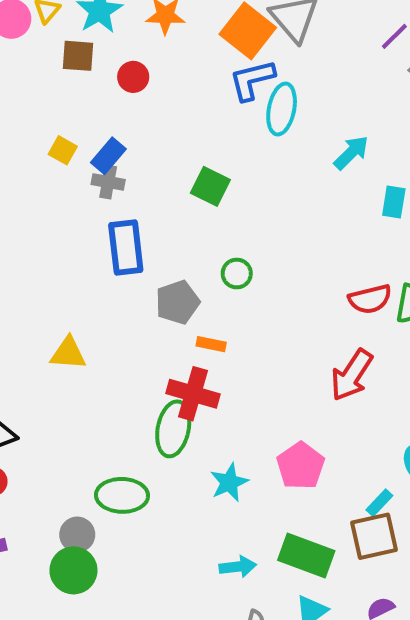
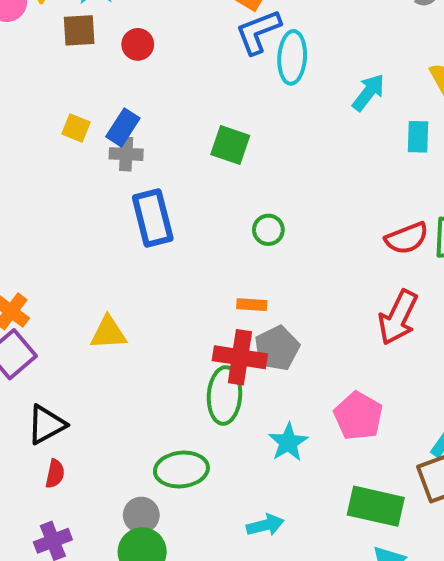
gray pentagon: (178, 302) -> (277, 348), moved
cyan arrow: (238, 567) -> (265, 525), moved

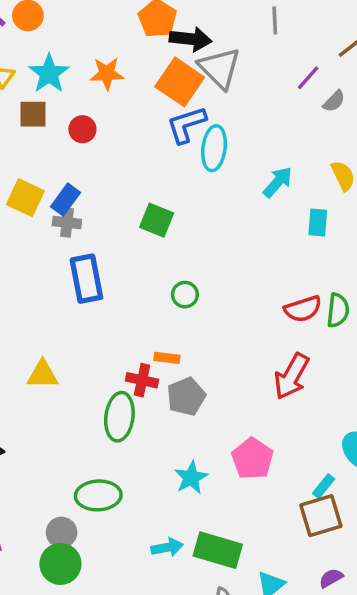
yellow square: (76, 128) -> (25, 198), size x1.5
red cross: (240, 357) -> (142, 380), moved, size x0.7
green ellipse: (224, 395) -> (119, 417), moved
green rectangle: (376, 506) -> (218, 550), moved

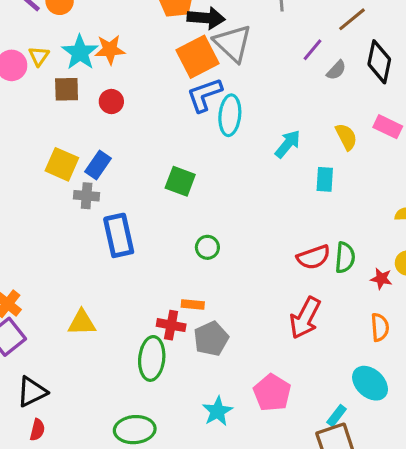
orange star: (107, 74) -> (110, 50), moved
orange square: (180, 82) -> (197, 57), turned 30
gray cross: (67, 222) -> (87, 196), moved

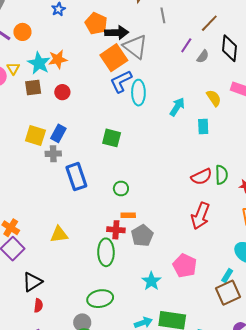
green circle: (207, 247) -> (121, 189), moved

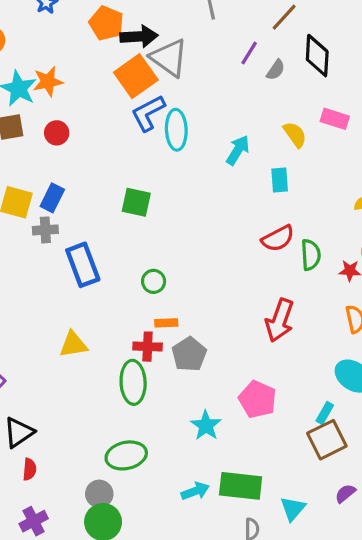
red semicircle: (202, 177) -> (278, 238), moved
yellow triangle: (59, 234) -> (73, 344), moved

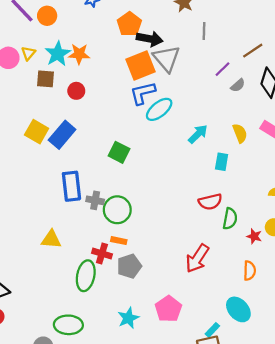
cyan ellipse: (176, 130) -> (159, 109), turned 40
blue rectangle: (52, 198) -> (62, 135), size x1.4
gray cross: (45, 230) -> (95, 200), moved
green circle: (154, 281) -> (117, 210), size x1.6

